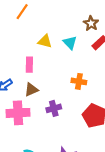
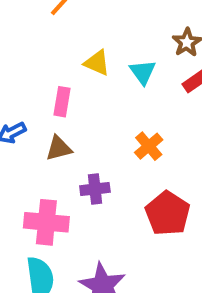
orange cross: (79, 81) -> (149, 146), turned 32
pink cross: (18, 113) -> (46, 222), moved

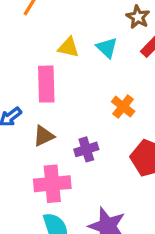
pink rectangle: (62, 102) -> (46, 84), size x1.5
brown triangle: (59, 148) -> (44, 136), moved

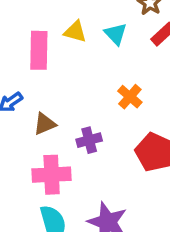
pink rectangle: (46, 84) -> (39, 50), moved

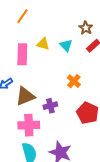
brown triangle: (45, 124) -> (25, 96), size x1.5

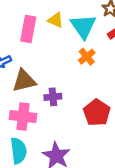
cyan triangle: (66, 45) -> (83, 26), size x1.6
orange cross: (74, 81) -> (87, 57), moved

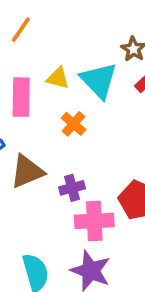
orange cross: (87, 57) -> (74, 124), moved
pink cross: (23, 117) -> (94, 221), moved

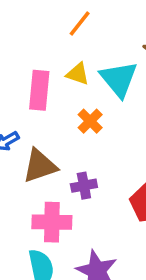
orange line: (21, 30) -> (80, 24), moved
pink cross: (94, 221) -> (52, 222), moved

